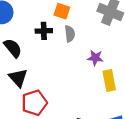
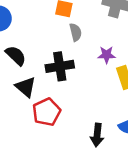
black cross: (44, 31) -> (60, 66), moved, size x1.5

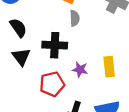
purple star: (107, 55) -> (80, 70), moved
red pentagon: (47, 112) -> (52, 84), moved

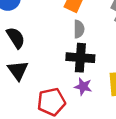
black cross: (55, 45) -> (80, 58), moved

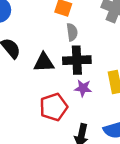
black triangle: (18, 70) -> (44, 62), moved, turned -50

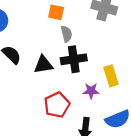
purple star: (83, 88) -> (91, 91), moved

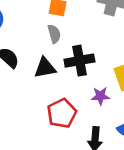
gray semicircle: (67, 34) -> (54, 34), moved

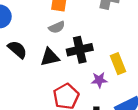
gray semicircle: (54, 34) -> (57, 27), turned 84

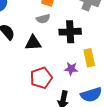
black cross: (80, 50) -> (70, 32), moved

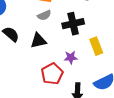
purple star: (71, 69) -> (71, 57), moved

